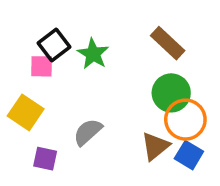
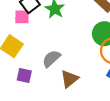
brown triangle: (155, 146) -> (69, 79), moved

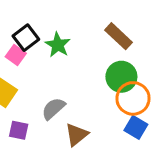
pink square: (22, 17) -> (16, 55), turned 35

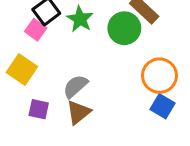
green circle: (121, 77) -> (124, 28), moved
brown triangle: (77, 135) -> (78, 112), moved

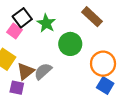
green circle: (124, 28) -> (70, 44), moved
brown triangle: (78, 112) -> (25, 71), moved

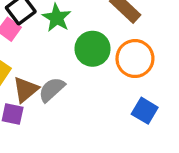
orange circle: (103, 64) -> (135, 59), moved

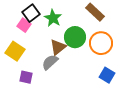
brown triangle: (26, 90) -> (58, 47), moved

